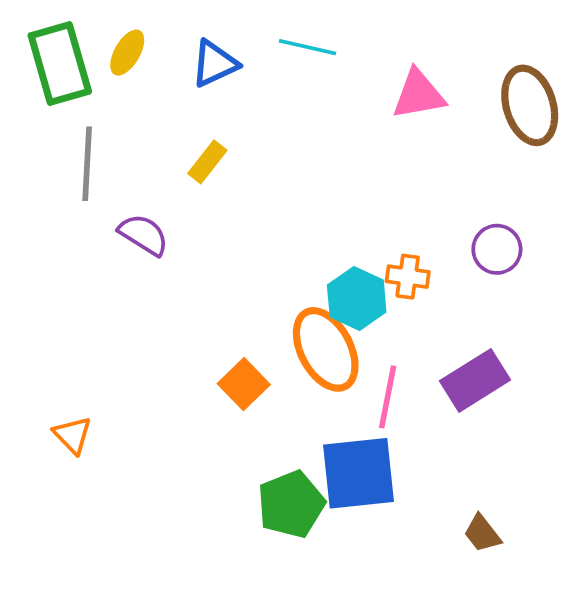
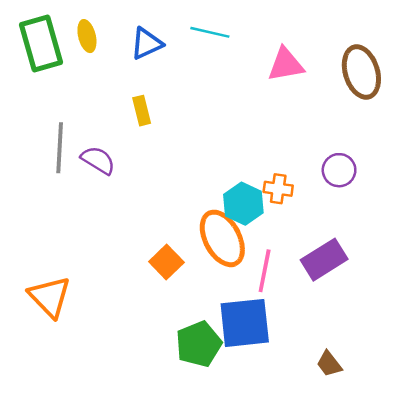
yellow ellipse: (127, 53) -> (87, 36), turned -44
yellow rectangle: (207, 162) -> (142, 111), turned -52
gray line: (87, 164) -> (60, 148), moved
orange triangle: (73, 435) -> (50, 297), size x1.6

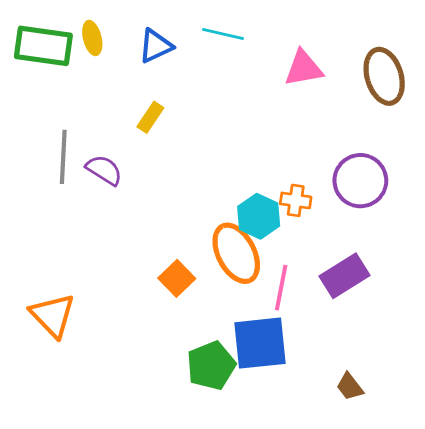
green rectangle: (41, 43) -> (43, 46), turned -66
yellow rectangle: (142, 111) -> (150, 117), turned 48
purple circle: (339, 170) -> (360, 181), size x1.5

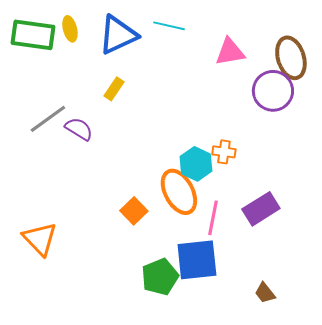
blue triangle: (156, 46) -> (118, 35), size x1.5
gray line: (63, 157) -> (48, 119), turned 51
purple circle: (360, 181) -> (273, 91), moved

